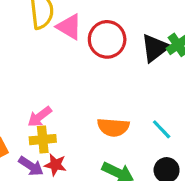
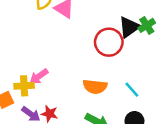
red circle: (107, 39) -> (109, 42), moved
yellow cross: (43, 140) -> (24, 86), moved

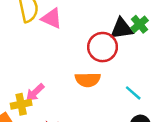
black triangle: (129, 27) -> (122, 29), turned 35
orange semicircle: (95, 87) -> (88, 80), moved

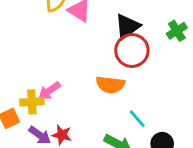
black triangle: (122, 29) -> (127, 26), moved, turned -35
cyan line: (133, 93) -> (137, 119), moved

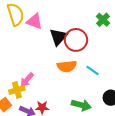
black triangle: (127, 26) -> (58, 37), moved
cyan line: (137, 119) -> (93, 70), moved

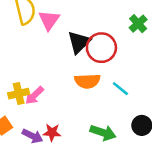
pink triangle: (34, 21) -> (49, 20), turned 42
yellow cross: (17, 90) -> (19, 94), moved

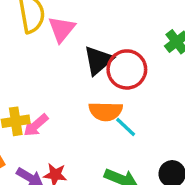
cyan line: (120, 89) -> (126, 127), moved

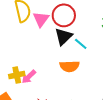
red circle: (127, 69) -> (64, 15), moved
cyan line: (126, 127) -> (81, 44), moved

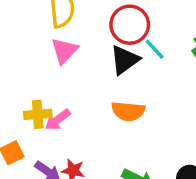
pink triangle: (41, 19) -> (64, 51), moved
cyan line: (81, 44) -> (155, 49), moved

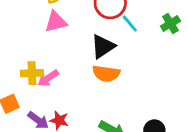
pink triangle: (64, 51) -> (56, 22), turned 30
black triangle: (125, 60) -> (103, 46), moved

